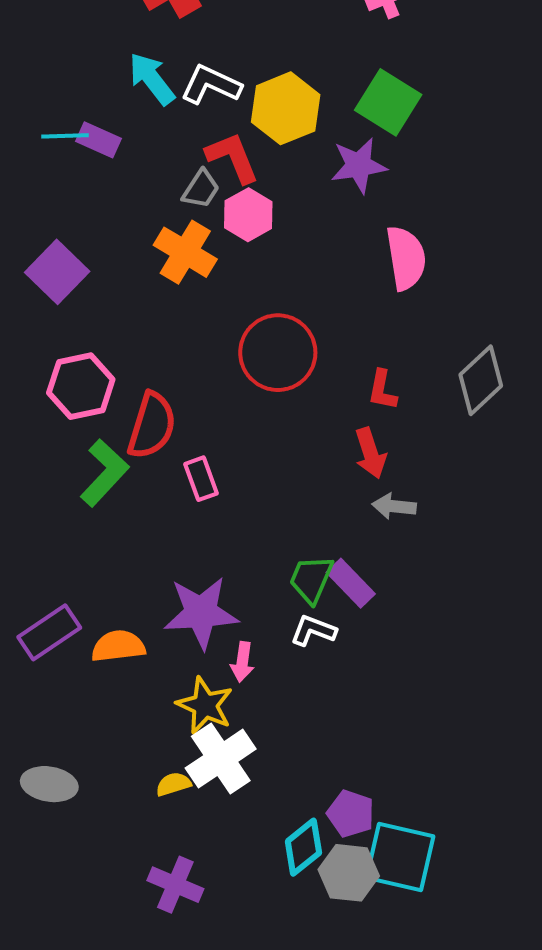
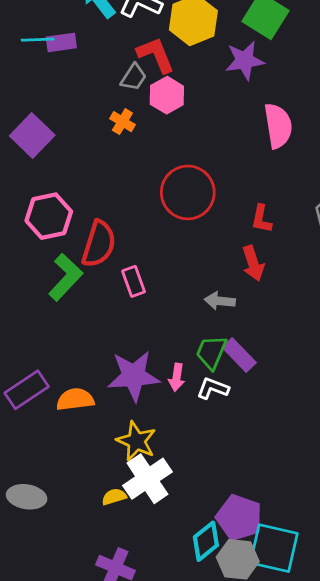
purple rectangle: (99, 140) -> (61, 42), turned -32
orange cross: (185, 252) -> (122, 122), size x0.6
gray arrow: (394, 506) -> (220, 301), moved
pink arrow: (242, 662) -> (177, 377), moved
purple pentagon: (351, 814) -> (239, 518), size x1.4

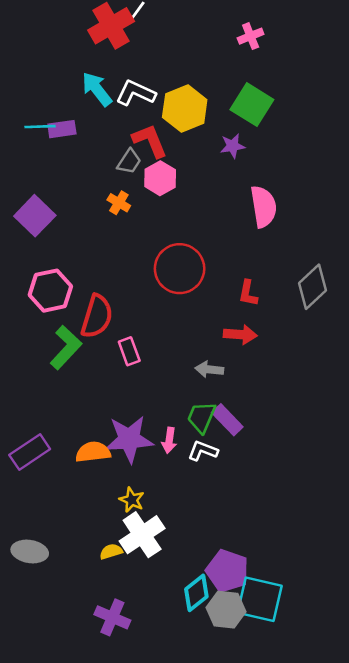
purple star: (245, 60) -> (232, 146), size x0.7
red arrow: (253, 263) -> (240, 334), turned -68
orange semicircle: (75, 399) -> (93, 452), moved
yellow star: (136, 441) -> (132, 500), size x0.7

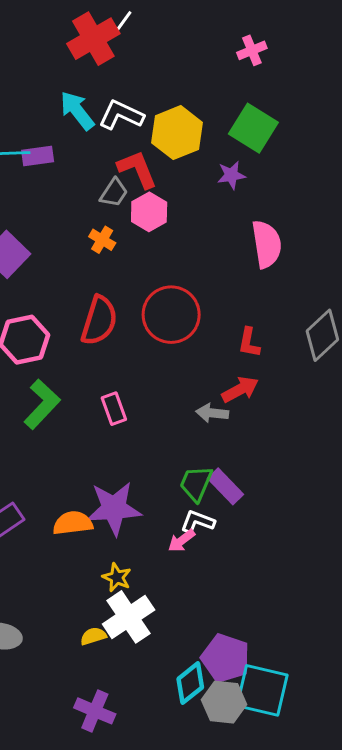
red semicircle: (97, 316) -> (99, 320), moved
red arrow: (240, 334) -> (240, 389), turned -32
gray arrow: (209, 369) -> (212, 413), moved
pink arrow: (169, 440) -> (181, 541), moved, turned 45

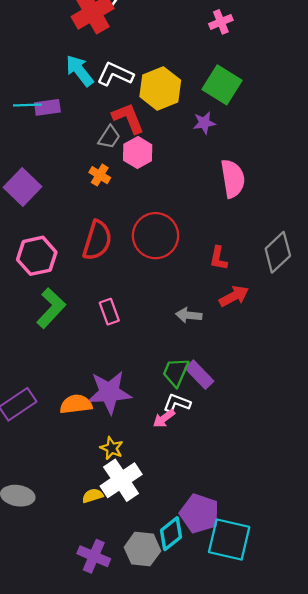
red arrow: (240, 389) -> (234, 296), moved
gray hexagon: (224, 702) -> (142, 549), moved

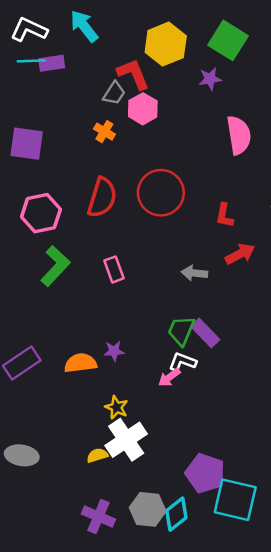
white L-shape: (115, 74) -> (29, 30), moved
purple square: (23, 187) -> (27, 144), turned -36
purple star: (109, 392) -> (114, 351), size x0.5
cyan diamond: (171, 534) -> (176, 514), moved

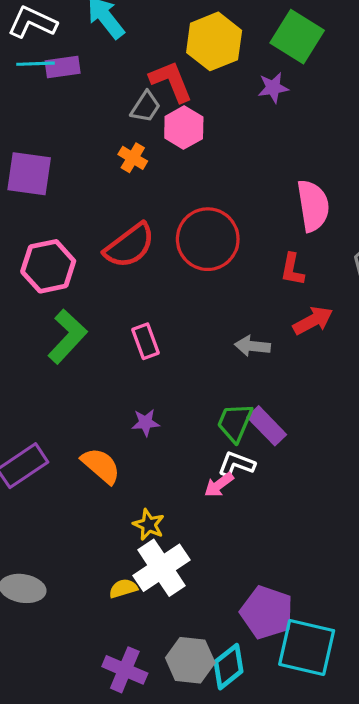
pink semicircle: (239, 135) -> (313, 206), moved
red semicircle: (102, 198) -> (130, 246), turned 36
purple star: (114, 351) -> (146, 423), moved
orange semicircle: (80, 363) -> (101, 466), turned 48

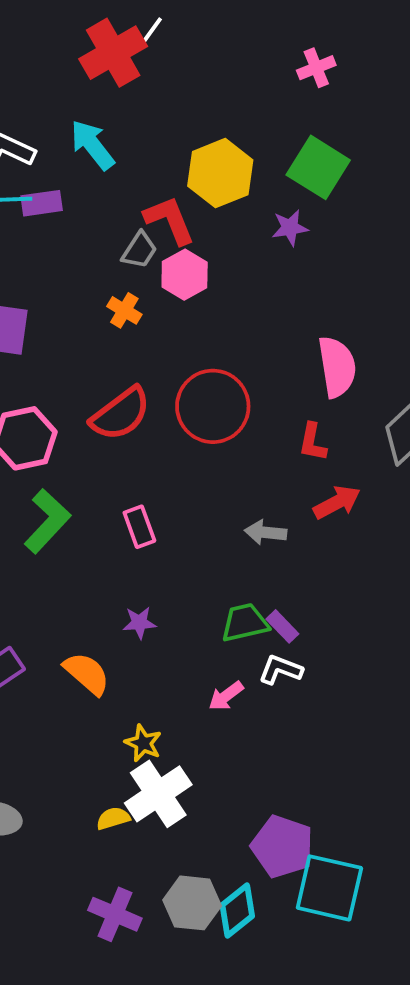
green trapezoid: (235, 423) -> (245, 623), turned 54
purple rectangle: (267, 426) -> (282, 626), size x0.7
white L-shape: (236, 464) -> (281, 670), moved

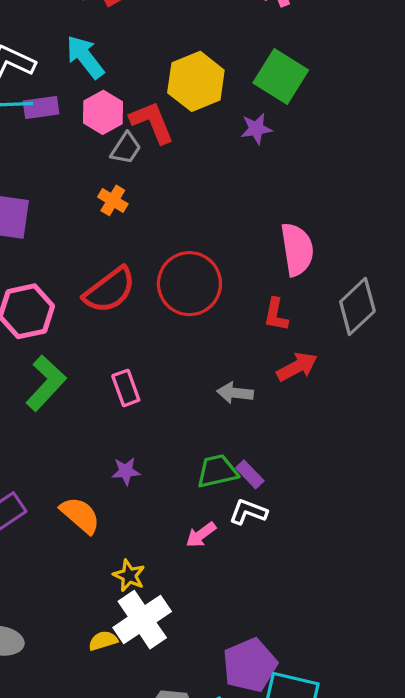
pink hexagon: (185, 275) -> (103, 112), moved
purple pentagon: (282, 847) -> (250, 665), turned 30

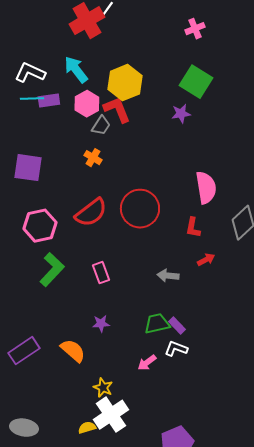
yellow hexagon: (196, 81) -> (125, 83), moved
red arrow: (297, 367) -> (206, 260), size x0.7

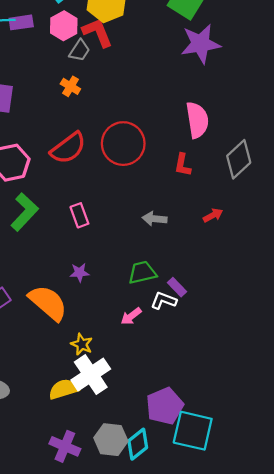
purple star: (181, 114) -> (201, 44), moved, size x1.8
red arrow: (206, 260) -> (213, 215), moved
purple rectangle: (177, 326) -> (177, 287), moved
orange semicircle: (73, 351) -> (48, 303), size x1.4
yellow semicircle: (87, 428) -> (64, 389), size x1.5

